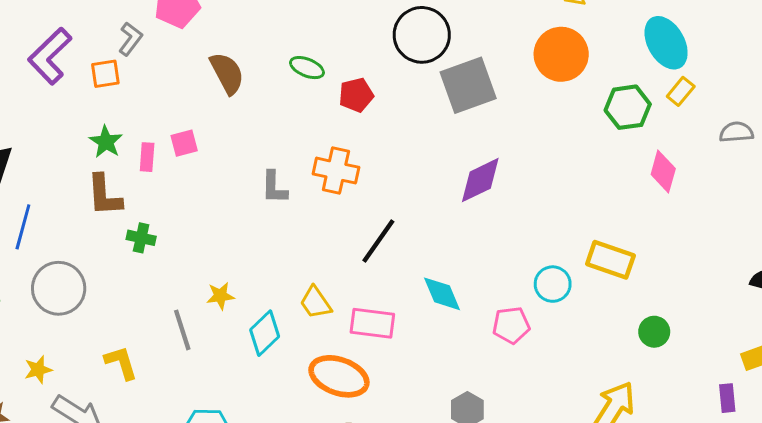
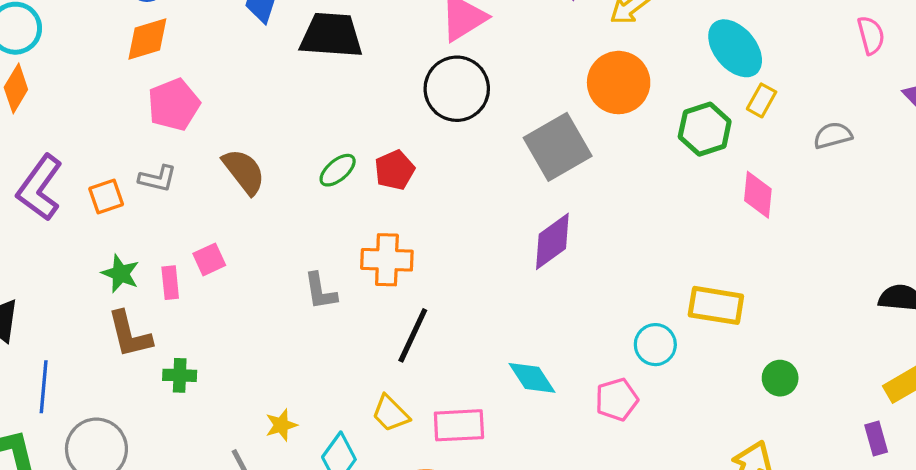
gray L-shape: (130, 39) -> (158, 179), moved, turned 76
green ellipse: (307, 68) -> (338, 170), moved, turned -52
gray square: (468, 85) -> (558, 147), moved
black line: (378, 241) -> (413, 335), moved

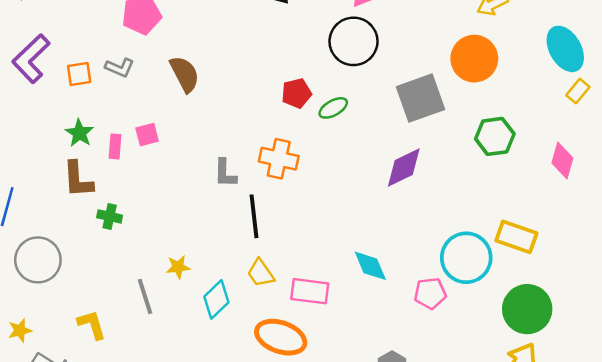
green hexagon: (705, 129) -> (495, 136), moved
green ellipse: (338, 170) -> (333, 108), moved
black line: (413, 335) -> (254, 216), moved, turned -42
cyan circle: (655, 345) -> (466, 258), size x1.6
green circle: (780, 378) -> (527, 309), moved, size x1.8

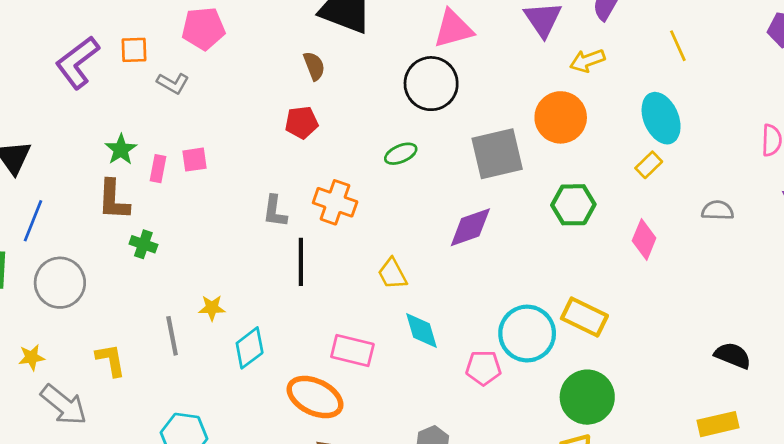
orange square: (79, 74) -> (134, 50), moved
brown semicircle: (185, 74) -> (314, 66), moved, size x0.7
yellow rectangle: (578, 91) -> (649, 165), moved
red pentagon: (296, 93) -> (301, 122), moved
yellow trapezoid: (261, 273) -> (392, 274), moved

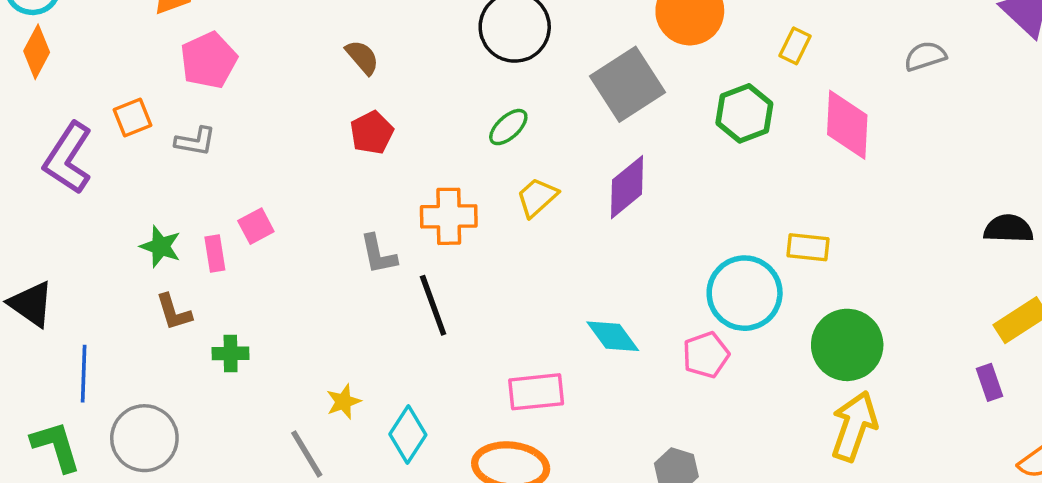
yellow rectangle: (649, 165) -> (795, 46), moved
brown L-shape: (113, 200) -> (174, 312), size x0.7
pink diamond: (644, 239) -> (847, 125), size x1.4
yellow trapezoid: (392, 274) -> (537, 197), moved, turned 96
yellow rectangle: (584, 317) -> (808, 247), size x0.7

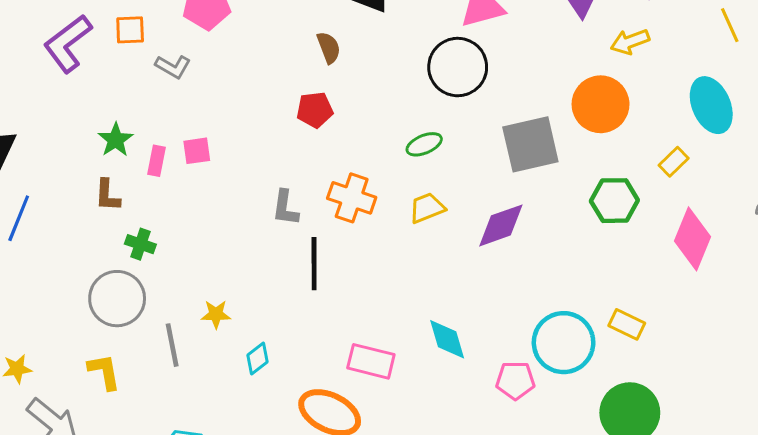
cyan diamond: (408, 434) -> (257, 358), size x0.7
gray circle: (144, 438) -> (117, 299), moved

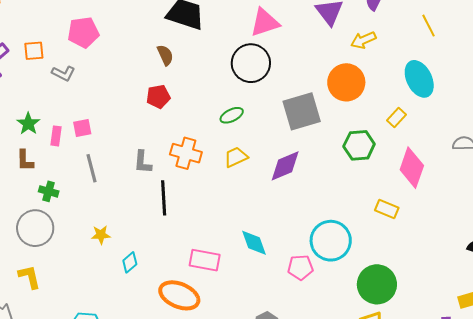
yellow rectangle: (627, 324) -> (387, 209), moved
gray line: (172, 345) -> (92, 168), moved

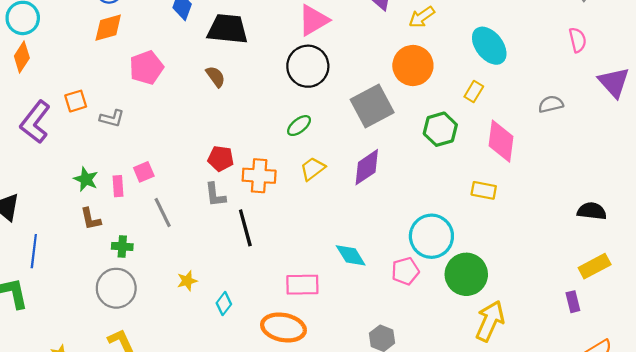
pink pentagon: (83, 32) -> (146, 68), moved
red pentagon: (158, 97) -> (221, 159), moved, turned 30
green circle: (377, 284) -> (466, 274), moved

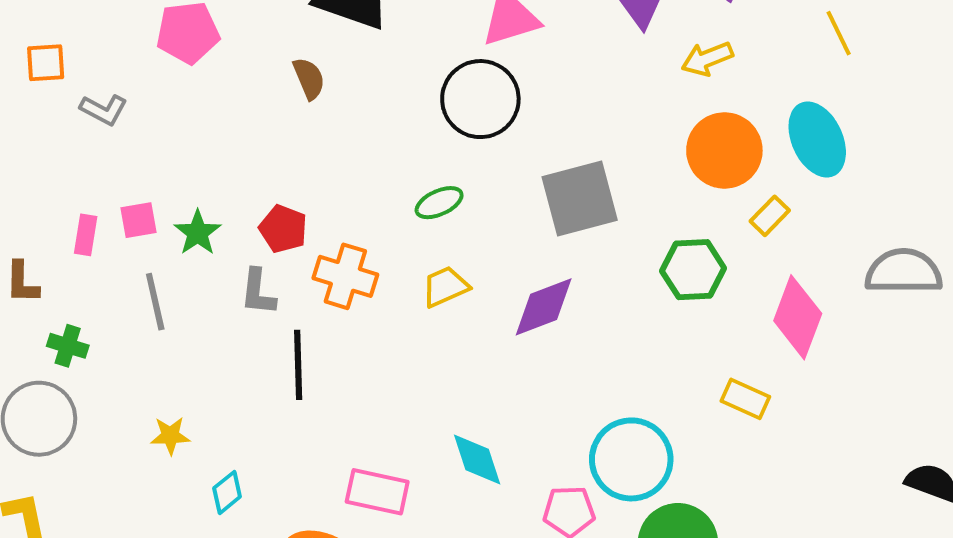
orange circle: (413, 65) -> (724, 150), moved
gray semicircle: (551, 104) -> (904, 272), size x1.6
green star: (86, 179) -> (198, 233), moved

